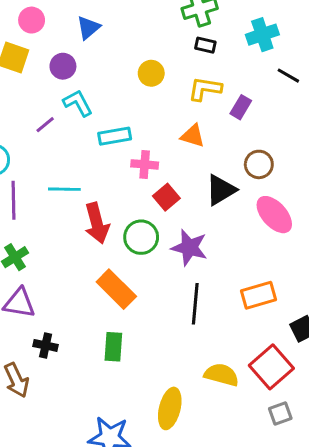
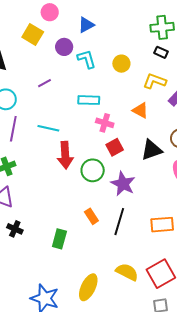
cyan L-shape: (78, 103) -> (87, 59), moved
orange rectangle: (116, 289) -> (91, 216), moved, size x0.6

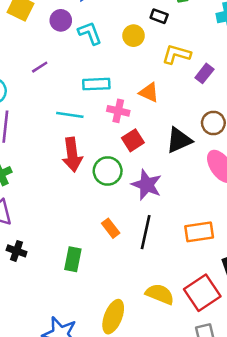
black rectangle: (161, 52) -> (159, 16), moved
orange triangle: (140, 110) -> (149, 93), moved
cyan line: (48, 128) -> (70, 115), moved

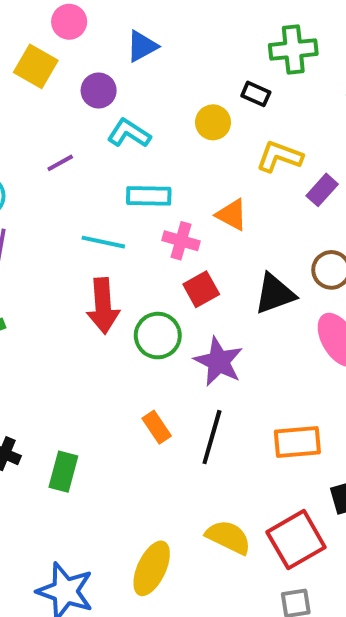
cyan L-shape: (90, 33) -> (129, 133), moved, turned -40
green rectangle: (73, 259) -> (63, 472), moved

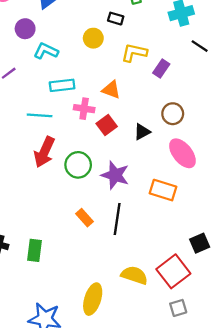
red square: (201, 289) -> (107, 125), moved
black triangle: (275, 294) -> (142, 132), size x0.7
red arrow: (103, 306) -> (44, 152), turned 36
orange rectangle: (297, 442) -> (163, 190), moved, turned 30

